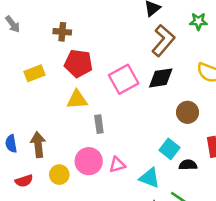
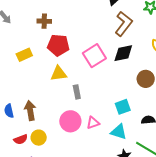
cyan square: (170, 149) -> (123, 107), moved, turned 35
yellow circle: (59, 175) -> (39, 138), moved

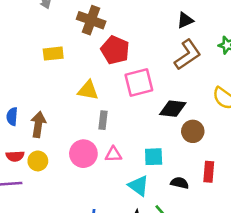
brown cross: (44, 21) -> (91, 20), size x1.5
red pentagon: (58, 45) -> (115, 50), moved
black diamond: (123, 53) -> (173, 109), moved
pink triangle: (93, 123) -> (113, 154), moved

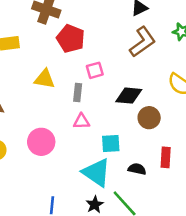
pink square: (139, 82) -> (95, 70), size x0.6
gray rectangle: (103, 120) -> (78, 93), moved
pink triangle: (113, 154) -> (81, 121), moved
cyan triangle: (139, 186) -> (96, 173), size x1.4

